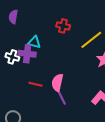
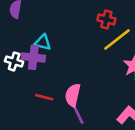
red cross: (63, 26) -> (106, 19), moved

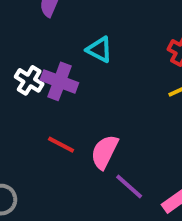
cyan triangle: (43, 42) -> (99, 50), moved
purple line: (78, 114) -> (129, 186), moved, turned -36

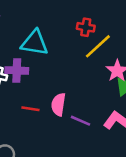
cyan triangle: (99, 50) -> (35, 43), size x1.6

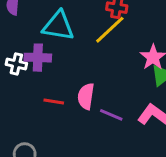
yellow line: (98, 46) -> (110, 30), moved

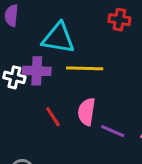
yellow line: (110, 30) -> (85, 68), moved, turned 44
red line: (54, 101) -> (53, 117), turned 48

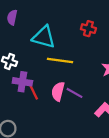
purple cross: (37, 71) -> (22, 82), moved
purple line: (113, 131) -> (75, 93), moved

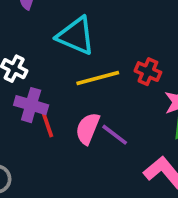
red cross: (88, 29) -> (148, 72), moved
yellow line: (60, 61) -> (98, 78), turned -30

